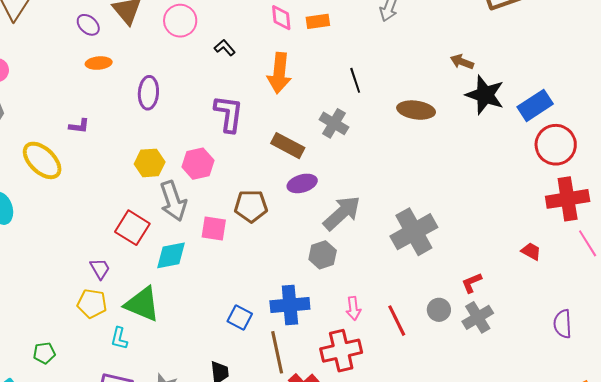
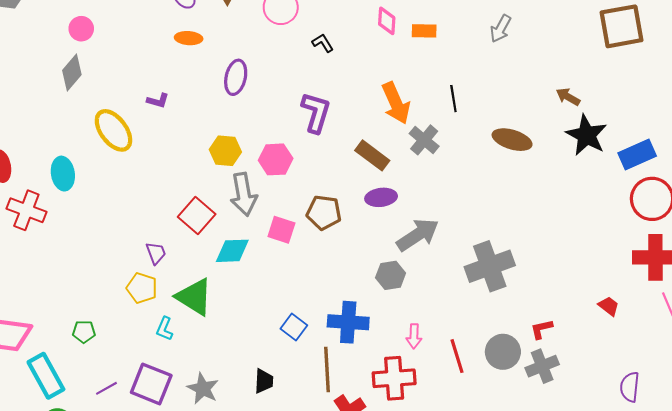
orange arrow: (279, 73) -> (396, 103), moved, turned -39
gray circle: (439, 310) -> (503, 352), size x1.4

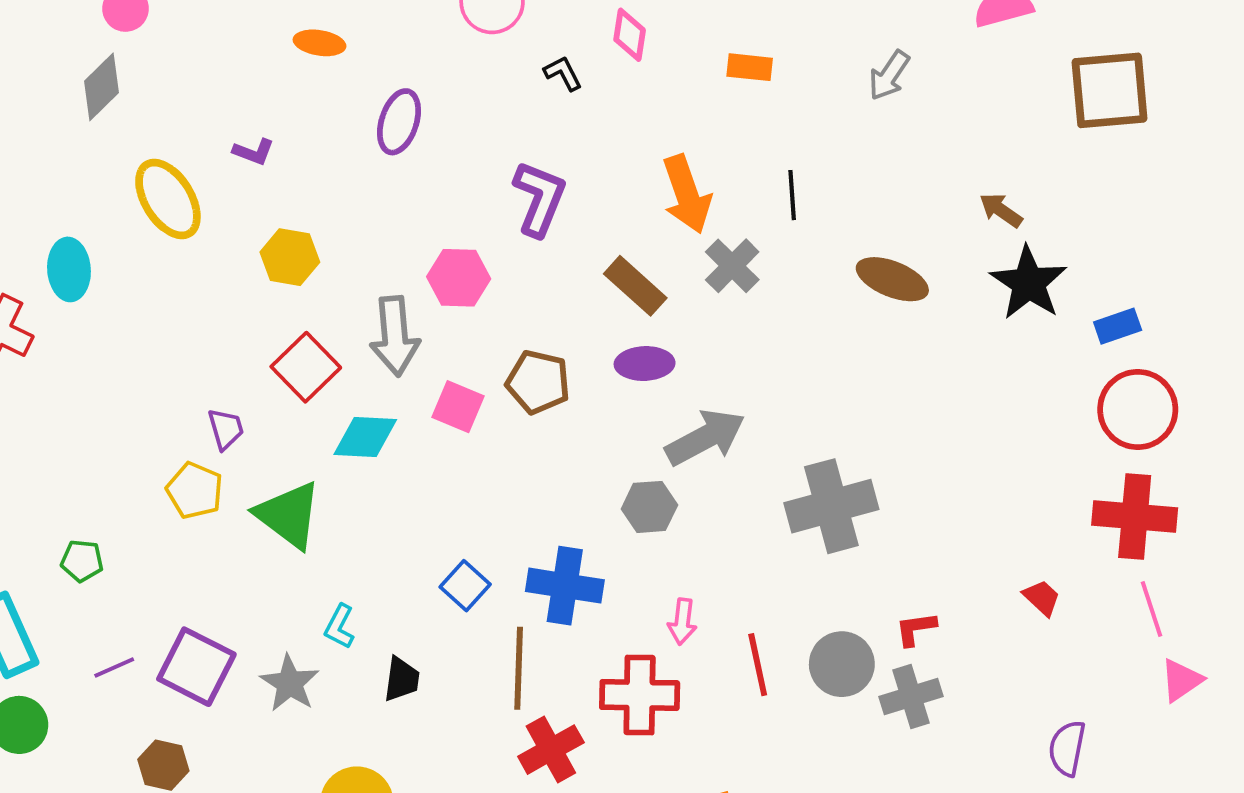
pink diamond: (387, 21) -> (630, 35), moved
yellow hexagon: (225, 151) -> (290, 257), moved
blue rectangle: (637, 154) -> (1118, 326), size x0.7
cyan L-shape: (165, 329) -> (339, 627), moved

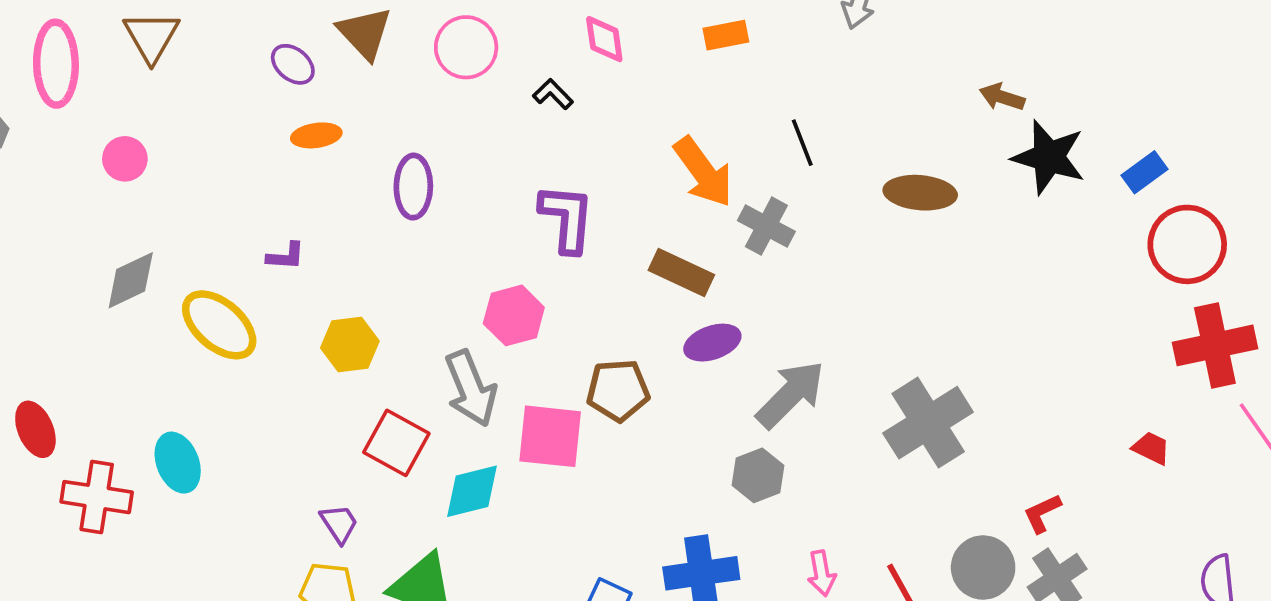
gray diamond: (101, 87) -> (131, 280), moved, turned 36
cyan ellipse: (69, 269) -> (178, 463), moved
pink square: (458, 407) -> (550, 436), size x1.4

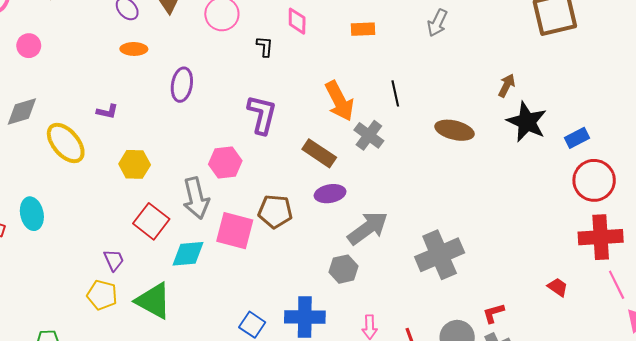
black L-shape: (553, 94) -> (265, 46), turned 40
brown arrow: (1002, 97) -> (507, 85), turned 90

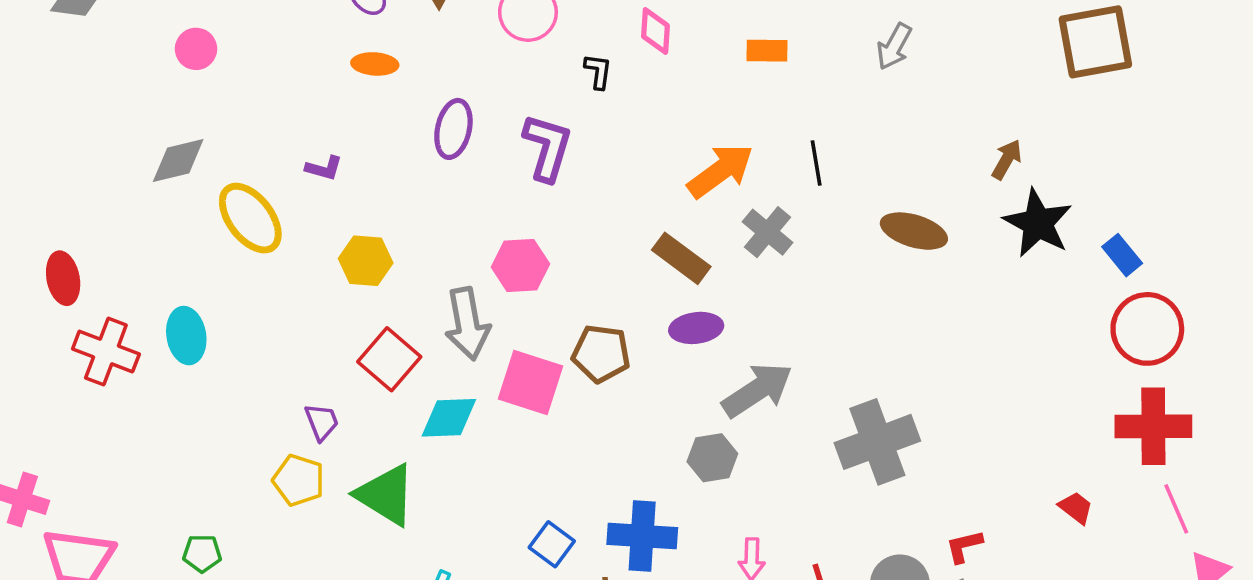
orange arrow: (339, 101) -> (720, 171), turned -102
purple L-shape: (262, 114) -> (547, 147), moved
blue rectangle: (577, 138) -> (1122, 255), turned 75

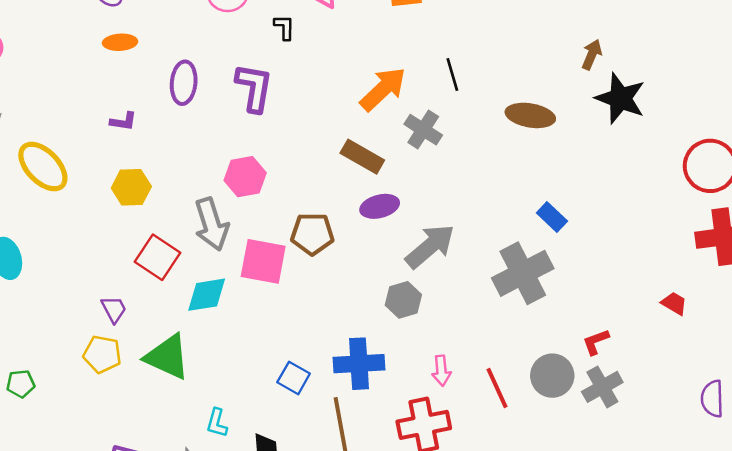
purple L-shape: (324, 168) -> (123, 121), moved
blue rectangle: (1122, 255) -> (552, 217), moved
green pentagon: (202, 553) -> (21, 384), moved

